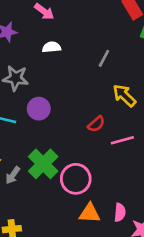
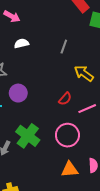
pink circle: (76, 179) -> (67, 135), moved

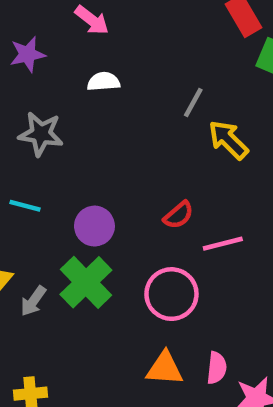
yellow arrow: (84, 73) -> (228, 140), moved
purple circle: (18, 93) -> (94, 226), moved

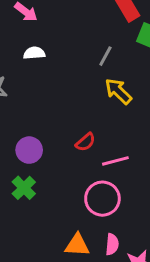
gray line: (193, 103) -> (105, 56), moved
green cross: (86, 282) -> (24, 188), size x0.7
pink circle: (171, 294) -> (102, 199), moved

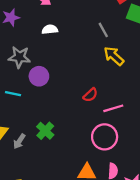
gray line: (105, 56) -> (103, 30), turned -56
purple circle: (29, 150) -> (39, 76), moved

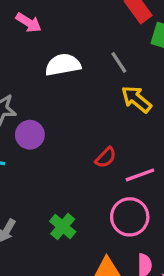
white semicircle: (50, 29) -> (63, 65), moved, size x1.5
green cross: (45, 131) -> (63, 227), moved

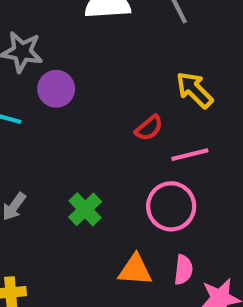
yellow arrow: (136, 99) -> (194, 90), moved

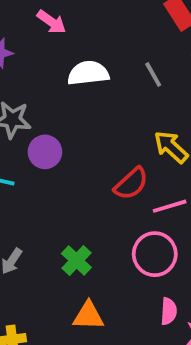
red semicircle: (149, 128) -> (131, 184), size x1.4
orange triangle: (135, 270) -> (88, 316), moved

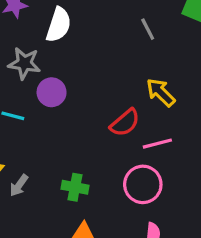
white semicircle: (88, 73) -> (59, 25), moved, turned 112
green cross: (76, 261) -> (75, 187), turned -35

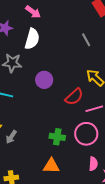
purple circle: (52, 92) -> (44, 80), moved
green cross: (75, 187) -> (57, 137), moved

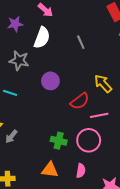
gray line: (86, 40) -> (81, 42), moved
pink semicircle: (93, 164) -> (81, 171), moved

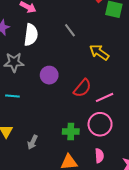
yellow arrow: (103, 84) -> (99, 52), moved
gray arrow: (11, 136) -> (33, 142), moved

